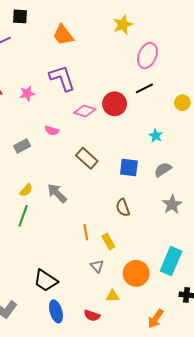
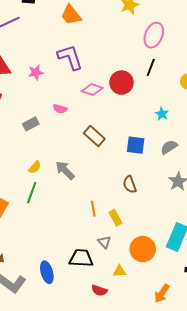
black line: (144, 88) -> (151, 67), turned -42
black trapezoid: (46, 281) -> (81, 258), moved, turned 150
blue ellipse: (56, 311) -> (47, 272), moved

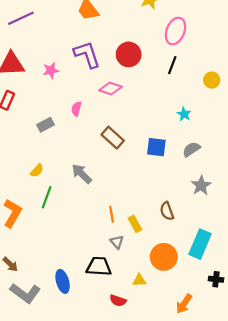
red circle: (122, 83) -> (129, 54), moved
pink semicircle: (60, 109) -> (76, 109), turned 88
yellow semicircle: (35, 167) -> (37, 171), moved
brown semicircle: (130, 184) -> (167, 211), moved
gray triangle: (104, 242) -> (117, 242), moved

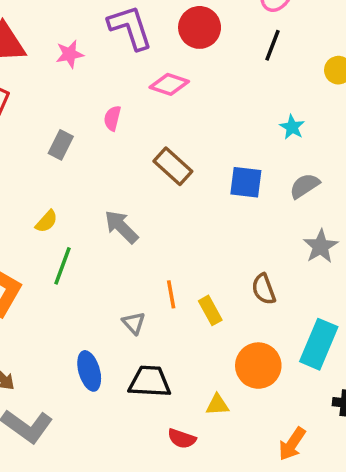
gray rectangle: (45, 125) -> (61, 145), turned -35
gray triangle: (117, 242) -> (134, 323), moved
blue ellipse: (63, 281) -> (89, 371), moved

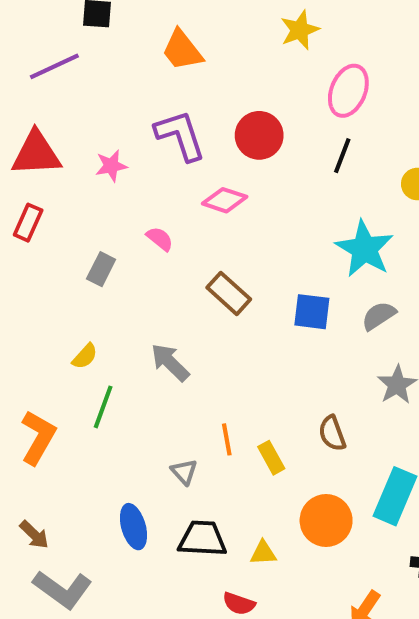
pink semicircle: (112, 118) -> (160, 239), turned 115
cyan star: (292, 127) -> (365, 249), size x2.0
yellow triangle: (217, 405) -> (263, 553), moved

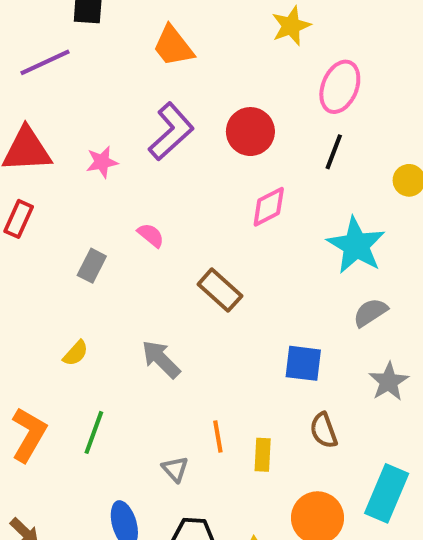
purple L-shape: (180, 135) -> (171, 132), turned 66
pink diamond: (225, 200) -> (269, 207), moved, turned -45
blue square: (312, 312) -> (303, 363), moved
green line: (103, 407) -> (94, 432), moved
yellow rectangle: (271, 458) -> (263, 455), turned 32

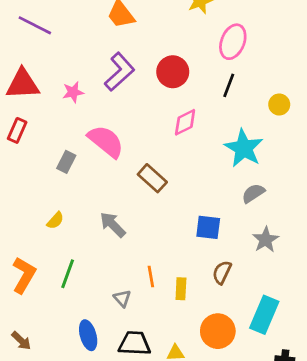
purple line: (45, 62) -> (35, 25), turned 52
pink semicircle: (151, 235) -> (106, 141), size x2.0
brown semicircle: (324, 430) -> (222, 272), turned 45

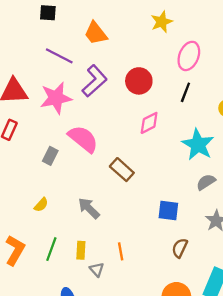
purple line: (35, 25) -> (59, 56), moved
pink star: (73, 92) -> (56, 98), size x1.8
yellow rectangle: (181, 289) -> (81, 250), moved

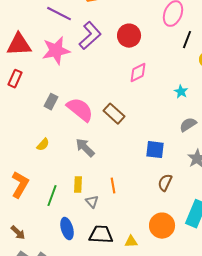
black line: (185, 92) -> (187, 40), moved
pink semicircle: (83, 139) -> (80, 110), moved
cyan star: (198, 145) -> (181, 92), size x0.5
green line: (51, 249) -> (52, 196), moved

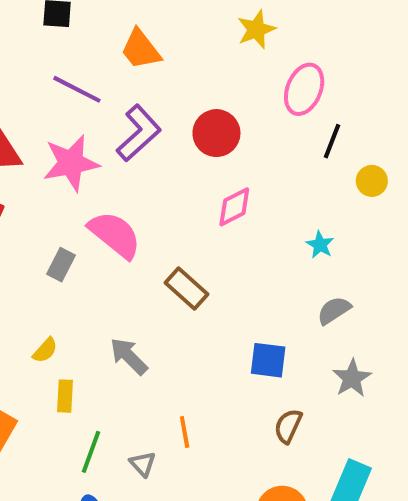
pink semicircle: (80, 110) -> (115, 235), moved
yellow rectangle: (78, 185) -> (65, 396), moved
green line: (52, 196) -> (91, 452), moved

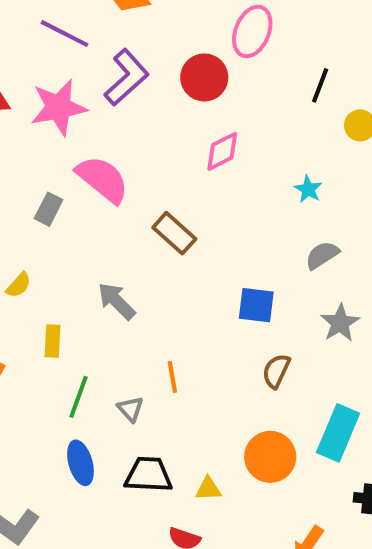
pink ellipse: (304, 89) -> (252, 32), moved
yellow semicircle: (45, 350) -> (19, 285), moved

